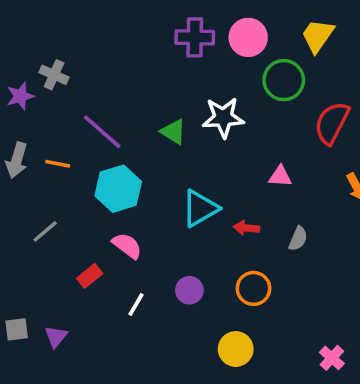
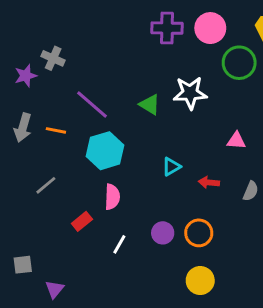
cyan triangle: (200, 208) -> (171, 167), size x0.6
pink semicircle: (127, 246) -> (112, 197), turned 55
orange circle: (254, 288) -> (199, 233), moved
purple triangle: (56, 337) -> (54, 289), moved

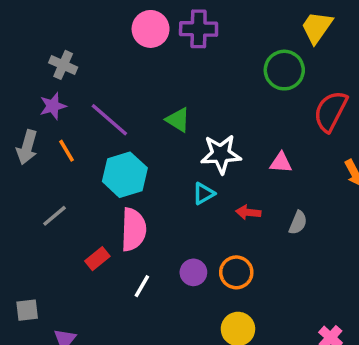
pink circle: (210, 28) -> (151, 29), moved
purple star: (26, 76) -> (53, 106), moved
white star: (190, 93) -> (221, 154), moved
orange line: (56, 130) -> (67, 151), turned 48
pink semicircle: (112, 197) -> (133, 230), size x1.4

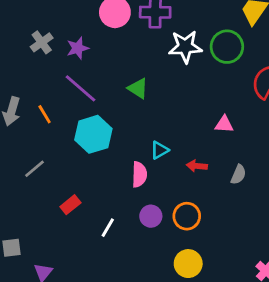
gray cross: (63, 65) -> (42, 42), turned 30
purple star: (53, 106) -> (78, 48), moved
white star: (221, 154) -> (185, 47), moved
pink semicircle: (133, 230) -> (139, 175), moved, size x0.7

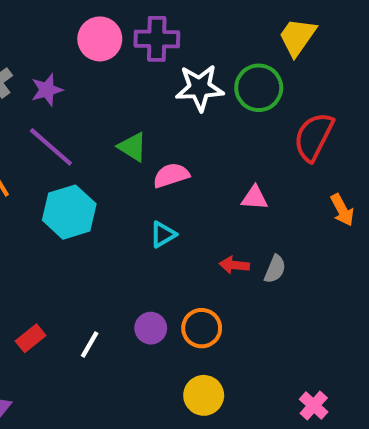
red arrow: (197, 166) -> (234, 265), moved
pink semicircle: (139, 175) -> (171, 175), moved, turned -110
red rectangle: (70, 205) -> (31, 338), moved

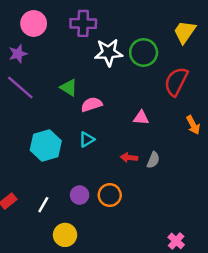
yellow trapezoid: (297, 37) -> (185, 32), moved
pink circle: (100, 39) -> (34, 23), moved
cyan hexagon: (69, 212) -> (46, 146), moved
yellow circle: (204, 395) -> (65, 235), moved

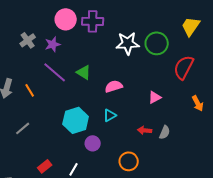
purple cross: (83, 23) -> (93, 21), moved
green triangle: (69, 88) -> (84, 72), moved
pink triangle: (141, 118) -> (155, 97), turned -32
purple circle: (80, 195) -> (93, 143), moved

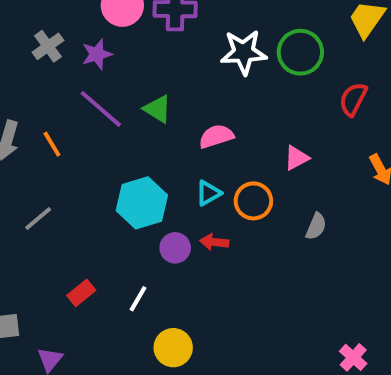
red semicircle: (184, 67) -> (353, 99), size x0.7
red arrow: (145, 130) -> (214, 242), moved
orange circle: (129, 161) -> (253, 201), moved

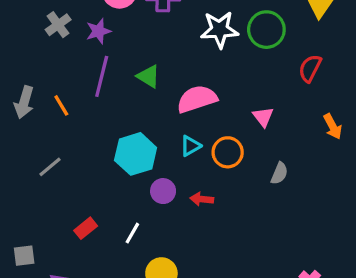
purple line: (101, 109) -> (102, 76), turned 63
pink semicircle: (216, 136) -> (197, 99), size x1.4
pink triangle: (296, 158) -> (263, 117), turned -40
red arrow: (214, 242) -> (202, 199), moved

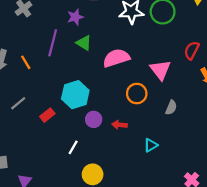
purple star: (98, 31) -> (75, 17), moved
red semicircle: (310, 68) -> (192, 50), moved
pink triangle: (263, 117) -> (160, 70), size x1.5
cyan triangle: (190, 146) -> (151, 145), moved
red rectangle: (86, 228) -> (47, 115), moved

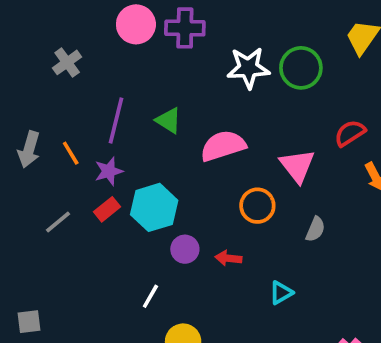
purple star: (75, 17) -> (109, 171), moved
red semicircle: (192, 50) -> (350, 133), turned 30
red rectangle: (47, 115) -> (107, 209), moved

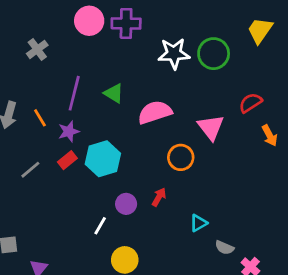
gray semicircle: (315, 229) -> (224, 248), moved, turned 90
purple circle: (185, 249) -> (126, 204), moved
red arrow: (228, 258) -> (159, 197), turned 114

